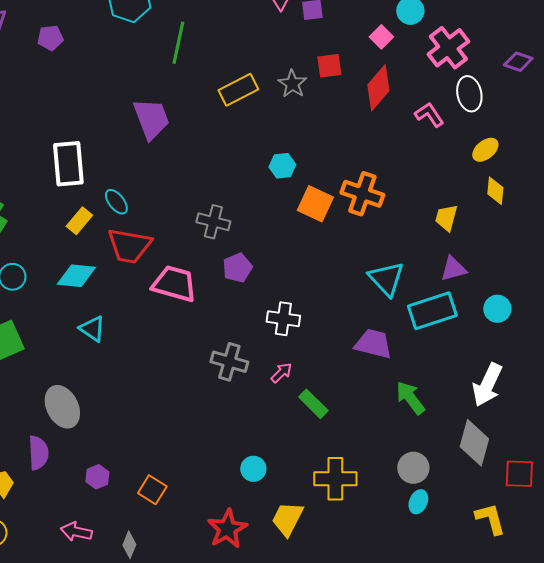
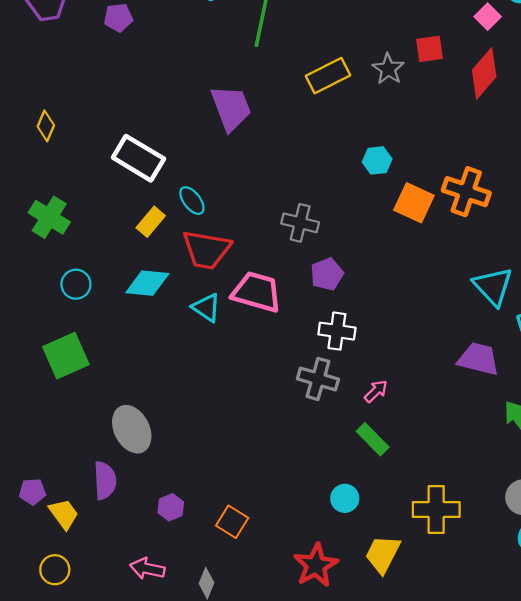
white rectangle: (68, 164) -> (138, 158), turned -54
white cross: (283, 319) -> (337, 331), moved
cyan triangle: (92, 329) -> (206, 308), moved
green rectangle: (313, 404) -> (373, 439), moved

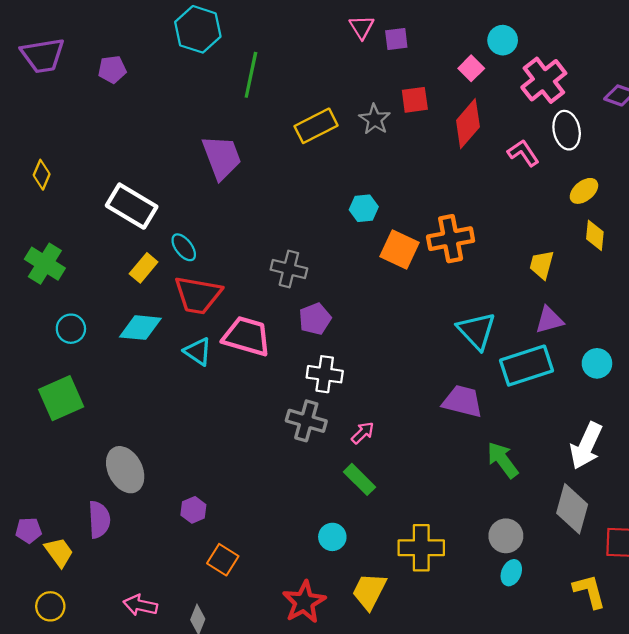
orange cross: (466, 192) -> (451, 239), turned -30
purple hexagon: (171, 507) -> (193, 510), moved

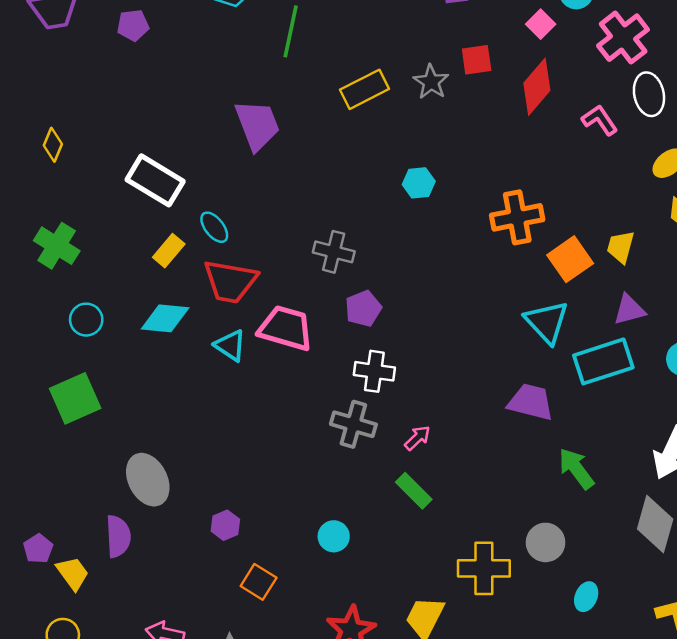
orange square: (400, 249) -> (570, 259), moved, turned 30
purple pentagon: (29, 530) -> (38, 549), turned -30
gray circle: (506, 536) -> (546, 542), moved
cyan circle: (332, 537) -> (334, 536), moved

